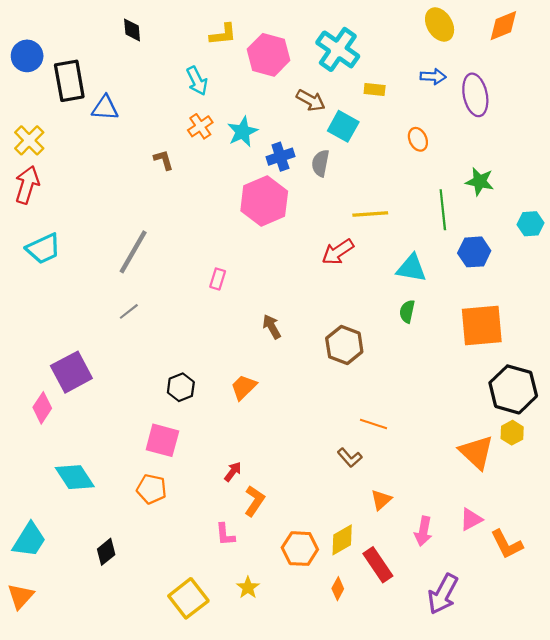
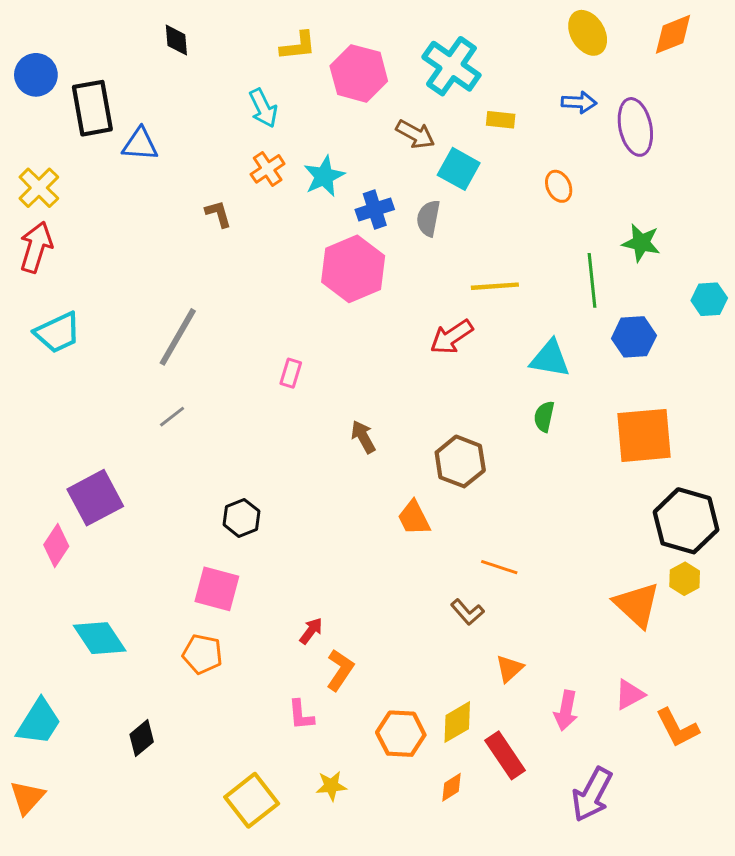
orange trapezoid: (244, 387) -> (414, 518), moved, turned -72
yellow star: (248, 588) -> (331, 786), turned 30
orange diamond: (338, 589) -> (451, 787), turned 30

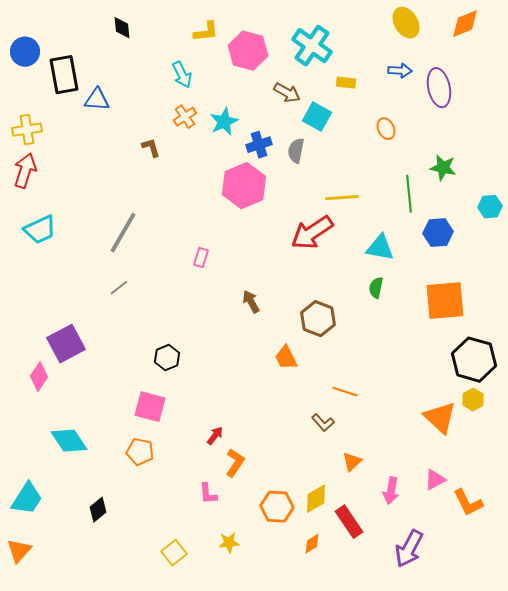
yellow cross: (39, 188) -> (27, 130), turned 36
red arrow: (451, 337) -> (312, 233), size x1.4
yellow square: (252, 800) -> (174, 553), size x0.7

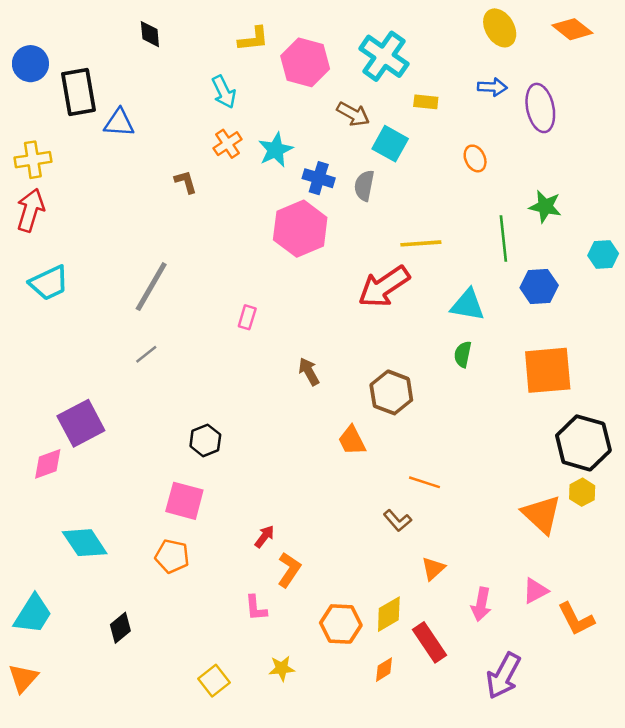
orange diamond: (465, 24) -> (572, 29), turned 60
blue cross: (259, 145) -> (319, 178), turned 35
pink diamond: (39, 377) -> (48, 464), turned 36

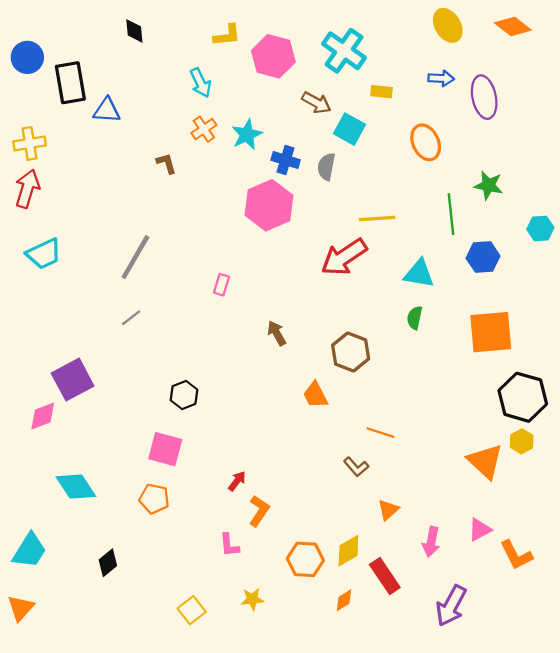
orange ellipse: (475, 158) -> (426, 142), size x1.5

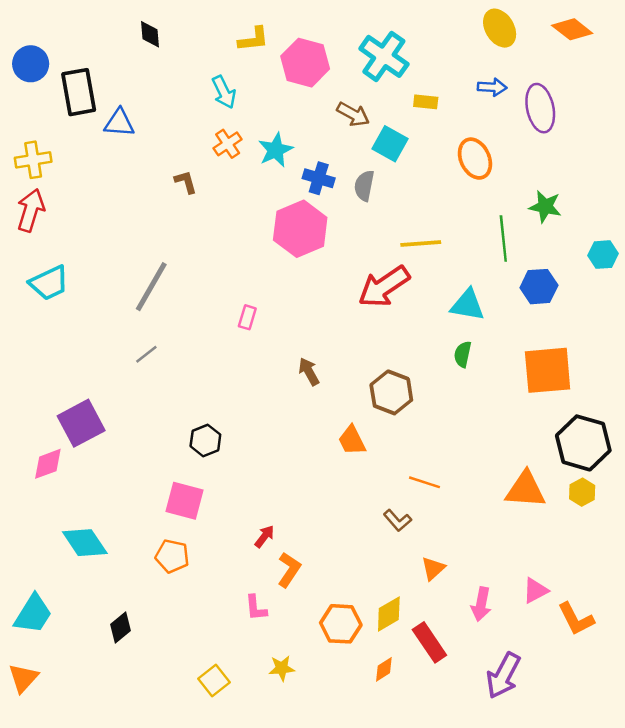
orange triangle: (485, 461) -> (525, 490), moved, turned -39

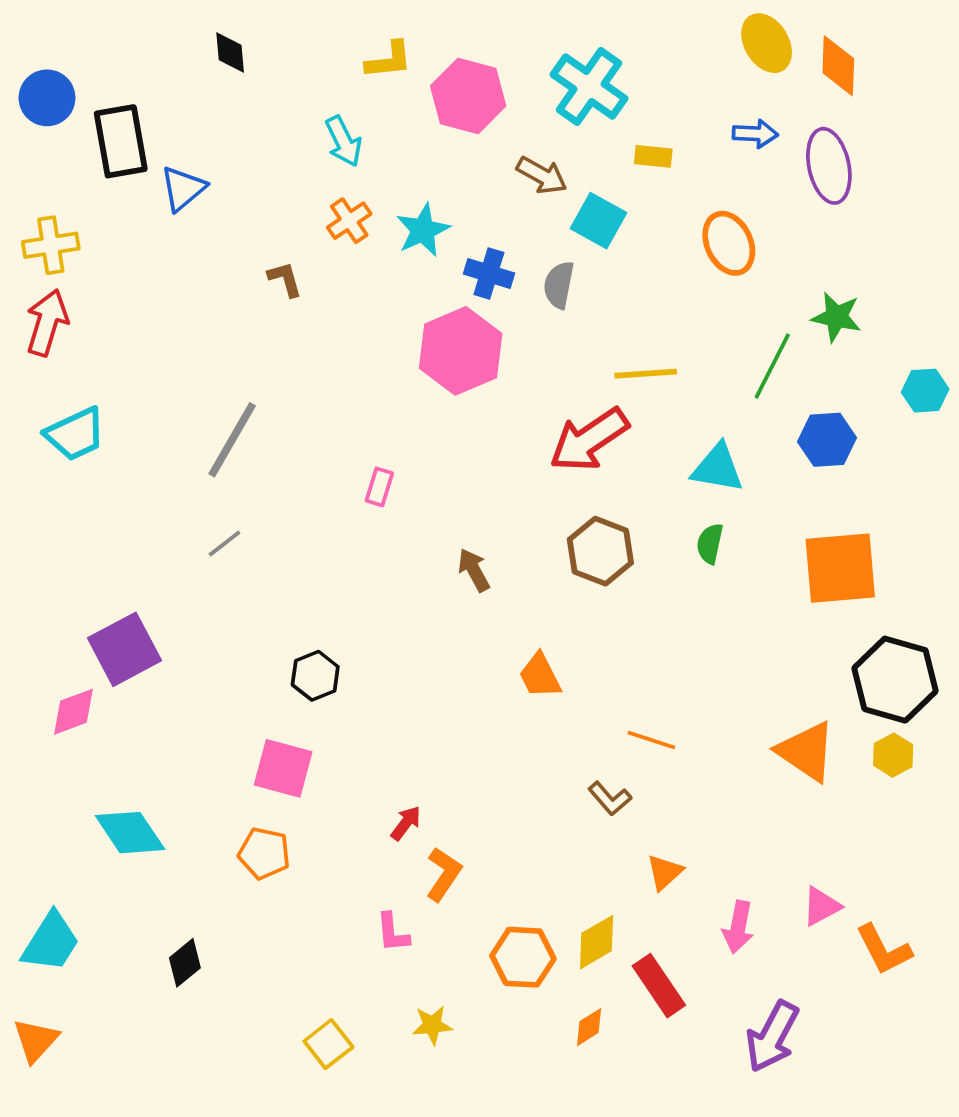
orange diamond: (572, 29) -> (838, 66), moved, turned 54
blue triangle: (119, 123) -> (183, 189), turned -44
green line: (503, 239) -> (772, 366), turned 33
brown hexagon: (391, 392) -> (600, 551), moved
orange triangle: (525, 490) -> (806, 751), turned 30

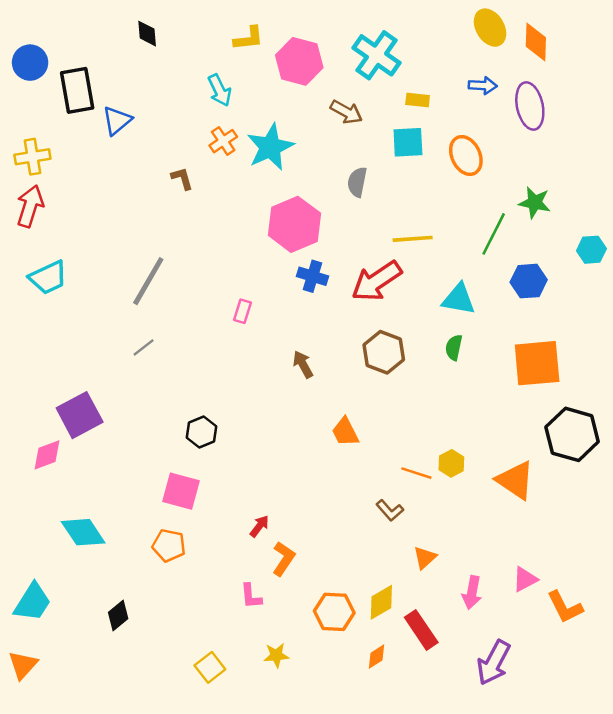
cyan square: (598, 221) -> (408, 142), moved, turned -32
cyan star: (423, 230) -> (270, 147), size x1.4
blue cross: (489, 274) -> (313, 276), moved
yellow hexagon: (893, 755) -> (451, 463), moved

